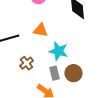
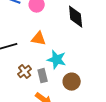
gray rectangle: (54, 73) -> (43, 76), moved

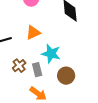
orange triangle: (39, 39) -> (33, 33), turned -35

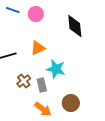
brown circle: (66, 76) -> (71, 103), moved

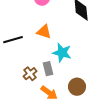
orange triangle: (38, 48) -> (44, 32), turned 42
brown cross: (24, 81) -> (30, 74), moved

